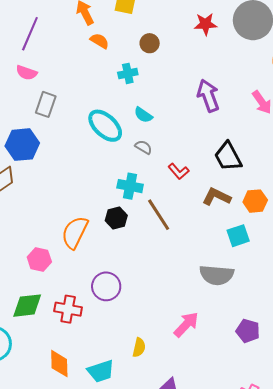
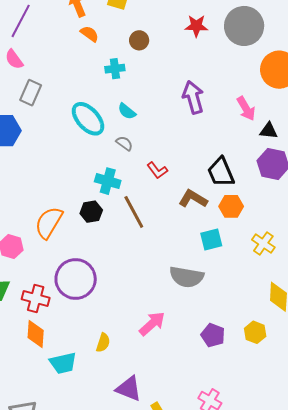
pink semicircle: (27, 73) -> (14, 59), turned 30
black trapezoid: (228, 157) -> (221, 172), moved
purple circle: (106, 286) -> (76, 279), size x1.4
orange diamond: (59, 364) -> (36, 334), moved

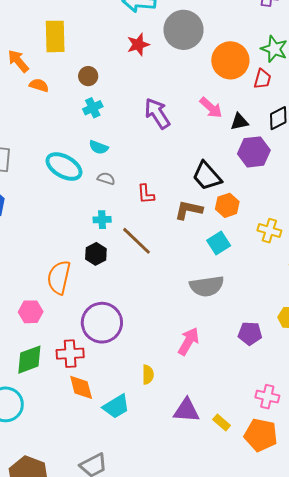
cyan cross: (115, 69) -> (93, 108), moved
red L-shape: (157, 170) -> (146, 194), turned 50
cyan cross: (108, 181) -> (102, 220), size x0.7

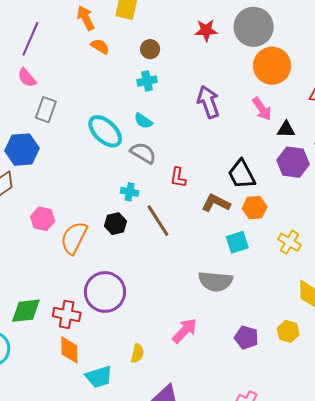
orange circle: (230, 60) -> (272, 66), moved
gray semicircle: (106, 179) -> (143, 153), size x1.5
pink hexagon: (31, 312) -> (43, 219), moved

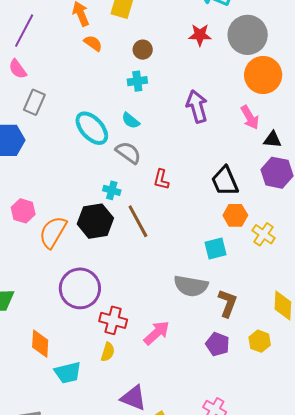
brown L-shape: (216, 203) -> (228, 303), moved, turned 80
black hexagon: (115, 224) -> (95, 221), size x1.6
yellow cross: (289, 242) -> (264, 234), moved
red cross: (67, 314) -> (113, 320), moved

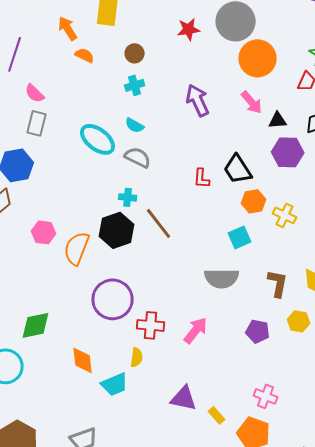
pink semicircle: (18, 69) -> (35, 93), moved
red L-shape: (161, 179) -> (202, 178), moved
brown L-shape: (228, 303) -> (278, 283), moved
yellow semicircle: (108, 352) -> (137, 357), moved

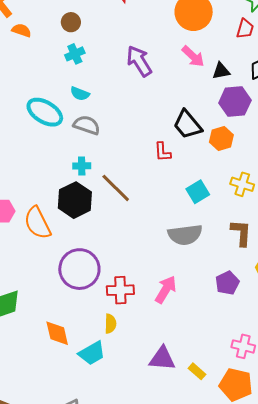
red L-shape: (202, 178) -> (163, 152), moved
orange hexagon: (254, 201) -> (221, 138), moved
yellow cross: (285, 215) -> (242, 184), moved
orange semicircle: (77, 248) -> (37, 223), turned -40
purple pentagon: (258, 331) -> (227, 283), turned -30

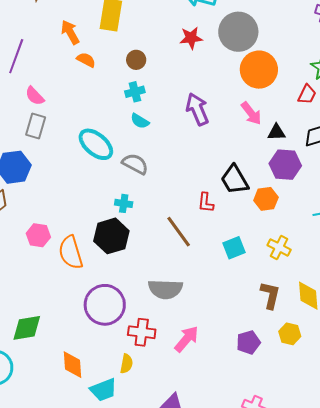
cyan semicircle: (80, 94) -> (140, 121), moved
brown line: (116, 188) -> (179, 232), moved
gray semicircle: (185, 235) -> (165, 289), moved

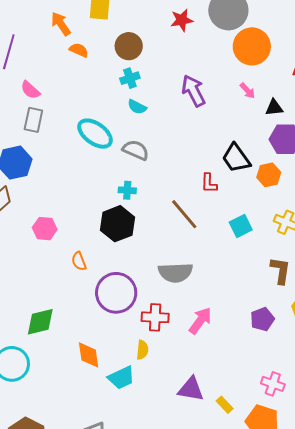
brown circle: (136, 60) -> (129, 46), size x1.4
pink arrow: (251, 113) -> (247, 91), size x0.7
orange semicircle: (71, 252) -> (79, 261), moved, size x0.6

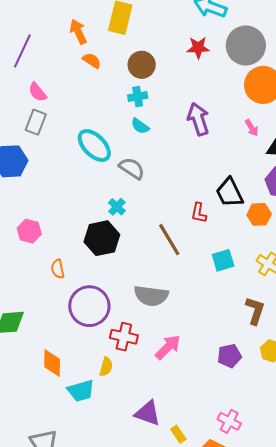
cyan cross: (127, 190) -> (117, 207), turned 30

